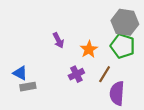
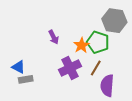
green pentagon: (123, 46) -> (98, 42), moved
purple cross: (76, 74) -> (70, 68), size x1.5

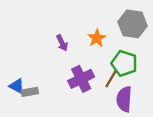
green pentagon: (98, 42) -> (124, 63), moved
orange star: (81, 45) -> (97, 38), moved
blue triangle: (18, 67) -> (17, 86), moved

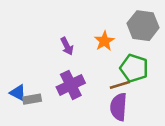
purple cross: (81, 79) -> (71, 85), moved
brown line: (111, 79) -> (120, 85), turned 42
purple semicircle: (124, 99) -> (119, 107), moved

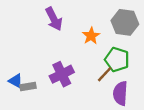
purple arrow: (67, 46) -> (54, 19), moved, size x1.5
brown line: (120, 85) -> (105, 74), turned -30
purple semicircle: (119, 107) -> (120, 93), moved

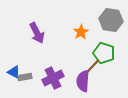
purple arrow: (54, 19) -> (37, 33), moved
purple cross: (62, 74) -> (53, 78), moved
purple semicircle: (120, 93) -> (83, 81), moved

